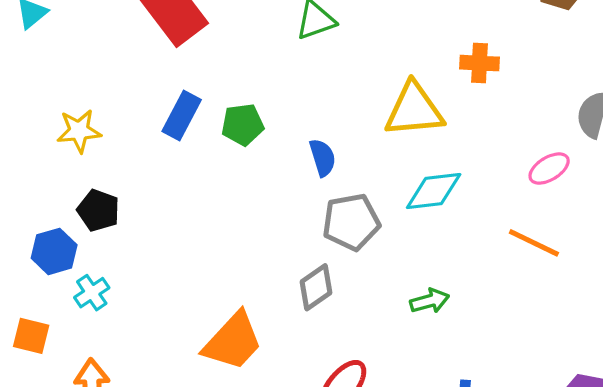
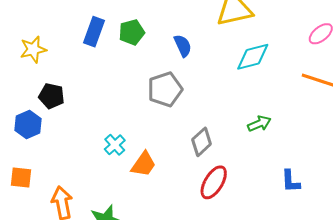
gray pentagon: (351, 222) -> (165, 89), moved
gray diamond: (316, 287) -> (202, 142), moved
cyan cross: (92, 293) -> (115, 145), moved
orange trapezoid: (233, 341) -> (144, 164), size x0.7

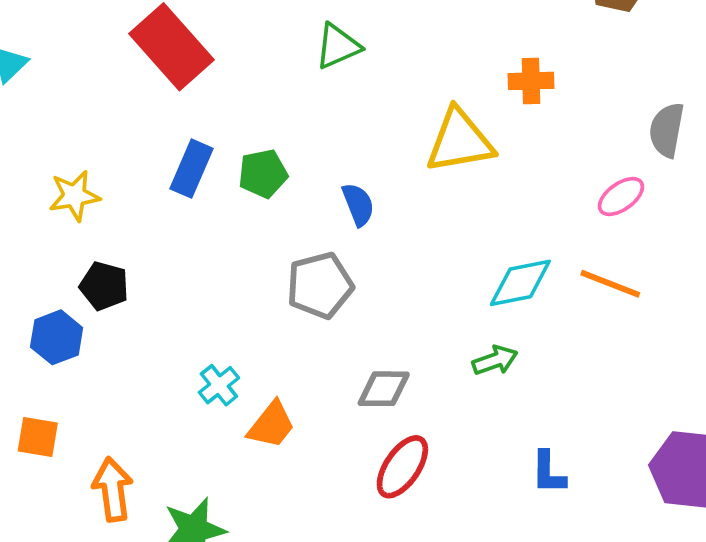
cyan diamond: (253, 57) -> (520, 283), moved
gray diamond: (202, 142) -> (384, 389), turned 40

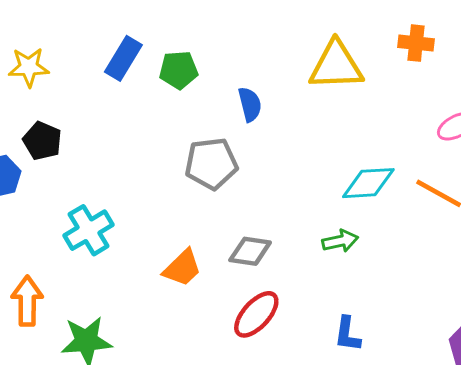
orange cross: (531, 81) -> (416, 43), moved
cyan cross: (219, 385) -> (89, 230), moved, size x1.5
orange trapezoid: (271, 425) -> (182, 268), moved
blue L-shape: (548, 473) -> (347, 334), moved

